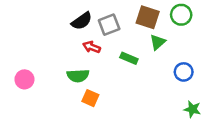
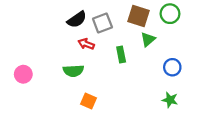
green rectangle: (129, 58) -> (121, 54), turned 56
orange square: (90, 98) -> (88, 101), moved
green star: (192, 109) -> (170, 100), moved

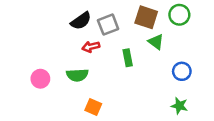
green triangle: (148, 39) -> (156, 42), turned -42
red arrow: (86, 44) -> (91, 47), turned -35
pink circle: (23, 74) -> (40, 79), moved

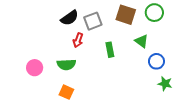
green triangle: (156, 42) -> (142, 41), moved
red arrow: (91, 47) -> (78, 40), turned -56
green star: (179, 106) -> (165, 84), moved
orange square: (93, 107) -> (66, 92), moved

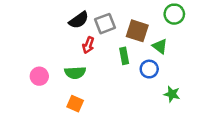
brown square: (126, 15) -> (137, 31), moved
blue circle: (156, 61) -> (149, 69), moved
green star: (165, 84) -> (172, 94), moved

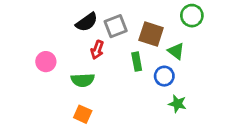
pink circle: (39, 76) -> (46, 62), moved
green star: (172, 94) -> (177, 104), moved

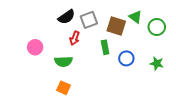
green circle: (192, 16) -> (157, 27), moved
green triangle: (176, 51) -> (135, 17), moved
green star: (177, 104) -> (157, 63), moved

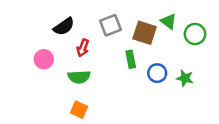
black semicircle: (67, 17) -> (64, 26), moved
red arrow: (75, 38) -> (83, 48), moved
green star: (157, 63) -> (185, 78), moved

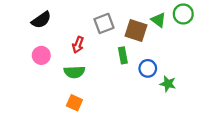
black semicircle: (64, 26) -> (41, 20), moved
green circle: (195, 34) -> (183, 14), moved
green star: (185, 78) -> (168, 84), moved

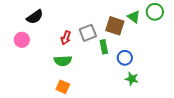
gray square: (104, 23) -> (88, 33), moved
pink circle: (41, 55) -> (22, 40), moved
green star: (168, 84) -> (132, 79), moved

